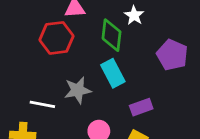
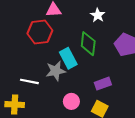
green diamond: (112, 35) -> (88, 44), moved
cyan rectangle: (113, 73) -> (68, 58), moved

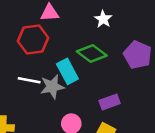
green diamond: (88, 44) -> (92, 54), turned -60
white line: (29, 81) -> (29, 80), moved

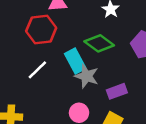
white line: (29, 80) -> (37, 70), turned -55
gray star: (52, 87) -> (87, 76), moved, turned 30

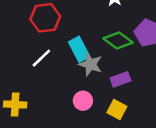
green diamond: (99, 43) -> (118, 40), moved

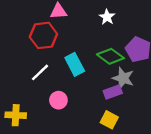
gray star: (90, 64) -> (123, 78), moved
pink circle: (83, 101) -> (58, 100), moved

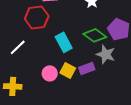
white line: (40, 72) -> (18, 47), moved
purple rectangle: (113, 92) -> (87, 68), moved
yellow square: (109, 120) -> (68, 70), moved

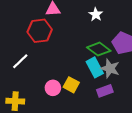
cyan rectangle: (64, 42) -> (95, 67), moved
purple rectangle: (87, 68) -> (105, 91), moved

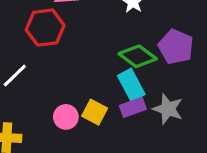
gray star: (110, 68) -> (168, 109), moved
purple rectangle: (105, 91) -> (133, 107), moved

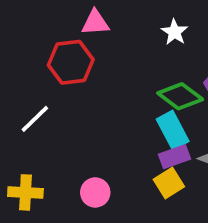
yellow square: (95, 112) -> (169, 183), moved, turned 30
pink circle: (66, 117) -> (95, 192), moved

